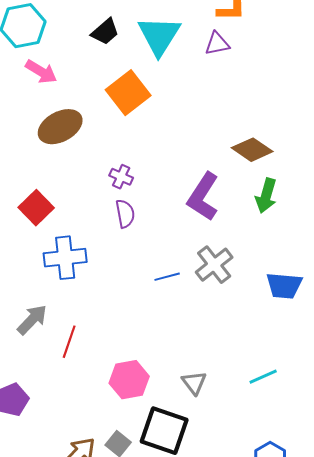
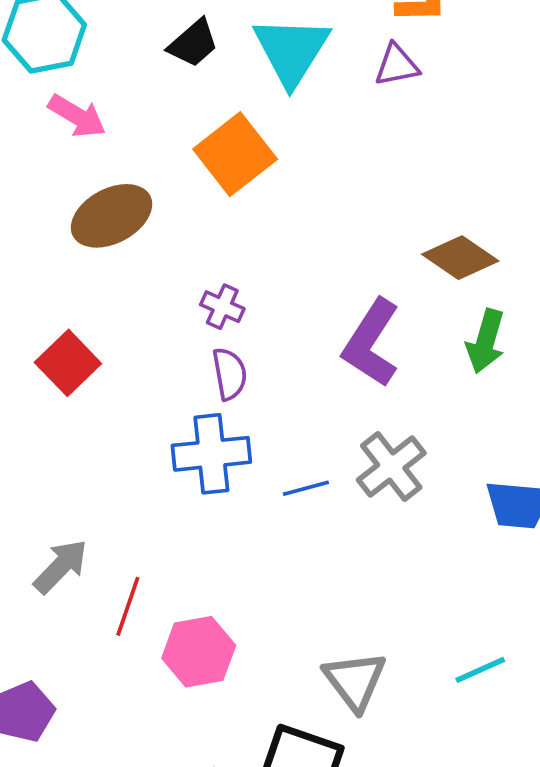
blue cross: (65, 258) -> (211, 454), moved
pink hexagon: (129, 380) -> (199, 652), moved
gray triangle: (194, 383) -> (355, 681), size x1.4

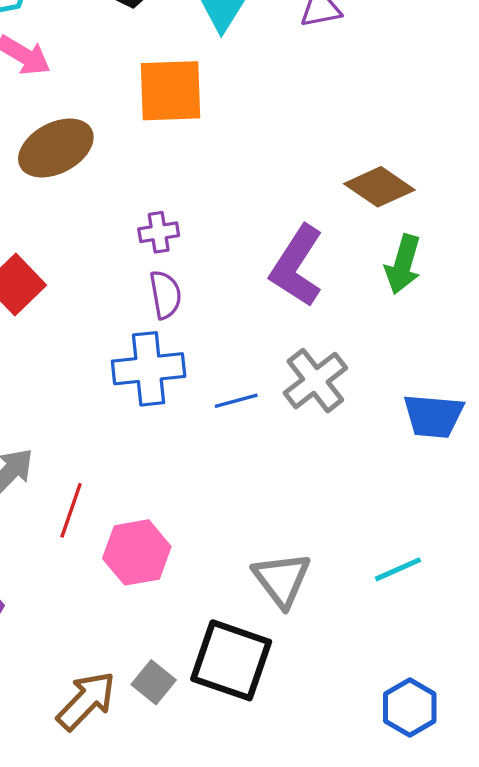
orange square: (235, 154) -> (170, 91), turned 36
purple cross: (222, 307) -> (159, 232), turned -33

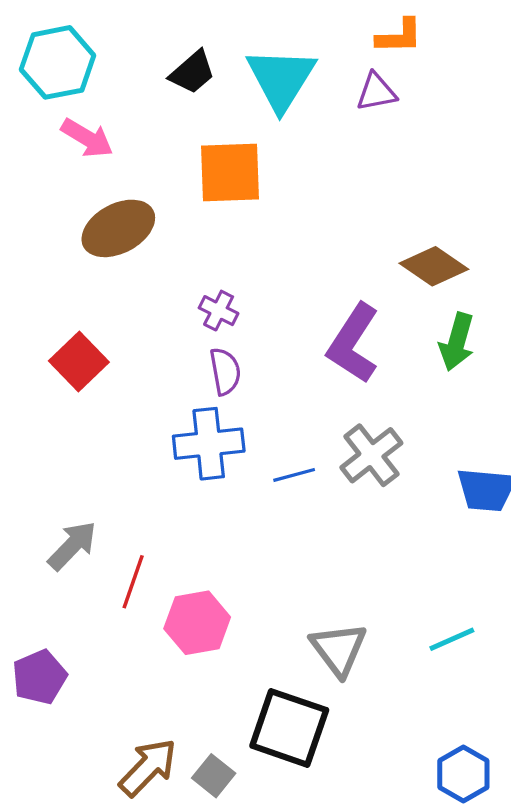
purple cross: (159, 232) -> (219, 311), turned 36
gray square: (154, 682) -> (214, 776), moved

